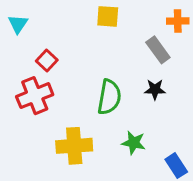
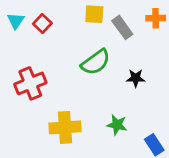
gray rectangle: (158, 50) -> (122, 27), moved
red square: (47, 61) -> (42, 23), moved
green semicircle: (109, 97) -> (96, 62), moved, turned 44

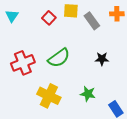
red square: (42, 23) -> (49, 18), moved
green semicircle: (96, 62) -> (59, 58), moved
yellow cross: (65, 127) -> (49, 96), turned 30

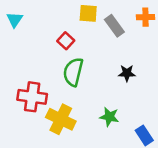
red square: (49, 18) -> (66, 41), moved
green semicircle: (59, 58) -> (73, 72), turned 140
red cross: (23, 63) -> (32, 97), moved, turned 30

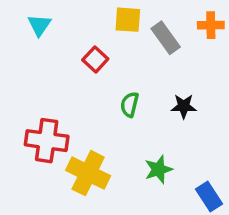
cyan triangle: (15, 20) -> (39, 25), moved
green semicircle: (73, 72) -> (130, 104), moved, size x0.6
green star: (109, 117) -> (158, 169), turned -30

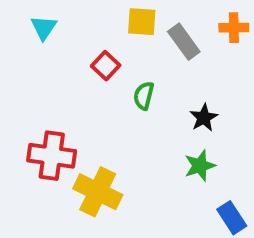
green semicircle: (130, 104) -> (144, 96), moved
black star: (184, 106) -> (204, 118), turned -30
green star: (158, 169) -> (200, 166), moved

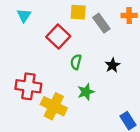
red square: (106, 66) -> (58, 36), size x1.5
green semicircle: (144, 96) -> (76, 62), moved
green star: (200, 166) -> (86, 92), moved

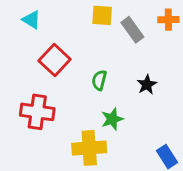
cyan triangle: (24, 15) -> (32, 20), turned -32
red square: (58, 36) -> (55, 60), moved
yellow cross: (54, 106) -> (89, 148), moved, turned -30

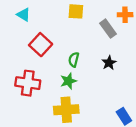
gray rectangle: (132, 30) -> (108, 29), moved
green star: (112, 119) -> (68, 81), moved

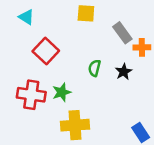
orange cross: (125, 15) -> (142, 47), moved
green semicircle: (74, 60) -> (94, 68), moved
green star: (68, 81) -> (62, 92), moved

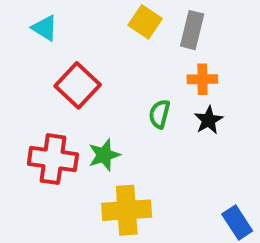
yellow square: (86, 13) -> (145, 22), turned 30
gray rectangle: (122, 33) -> (192, 30), moved, turned 50
orange cross: (142, 47) -> (202, 79), moved

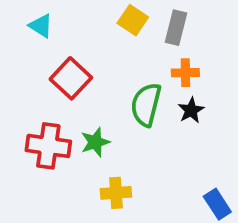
green semicircle: (159, 114) -> (146, 105), size x1.6
yellow cross: (127, 210) -> (116, 193), size x0.7

